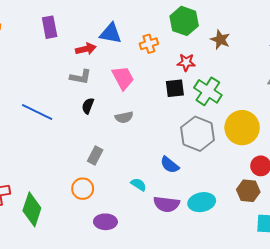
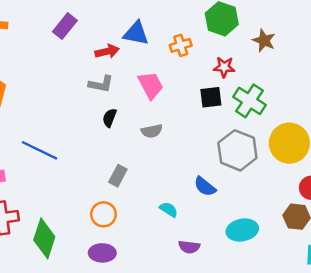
purple rectangle: (50, 27) -> (65, 26), turned 50
blue line: (37, 112) -> (40, 150), moved
purple semicircle: (166, 204) -> (189, 247), moved, size x0.7
purple ellipse: (105, 222) -> (102, 253), moved

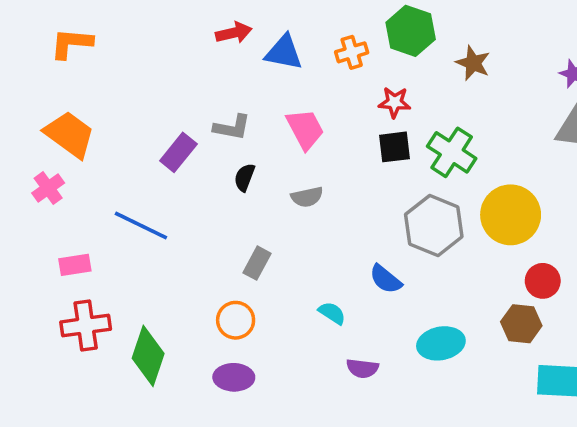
purple rectangle: (65, 26) -> (178, 152), moved
orange cross: (181, 45) -> (352, 52), moved
red arrow: (107, 51) -> (234, 33), moved
red star: (224, 67) -> (395, 102), moved

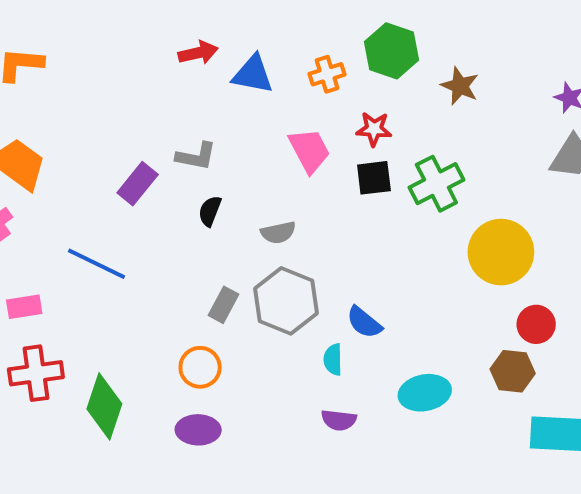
pink trapezoid: (305, 129) -> (309, 150), moved
green cross: (452, 152) -> (436, 184), turned 30
gray hexagon: (434, 226) -> (286, 301), moved
cyan semicircle: (332, 313) -> (333, 359), moved, turned -124

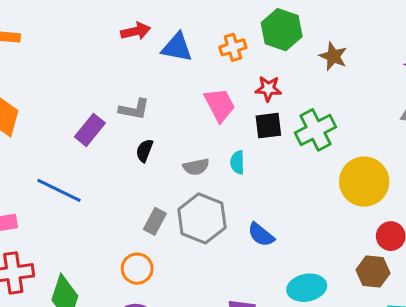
cyan semicircle: (333, 359) -> (237, 162), moved

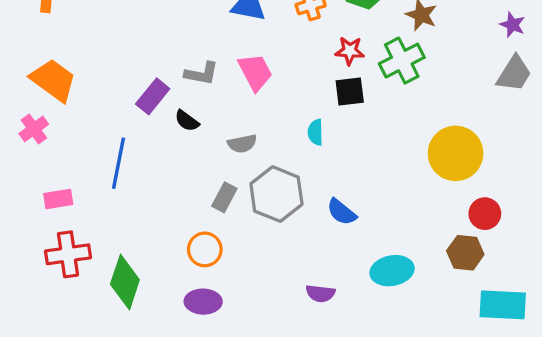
pink trapezoid: (220, 105) -> (255, 72), moved
green cross: (316, 130) -> (402, 61), moved
black semicircle: (144, 151) -> (187, 121), moved, turned -75
gray semicircle: (196, 167) -> (242, 144), moved
blue line: (59, 190) -> (118, 163), turned 75

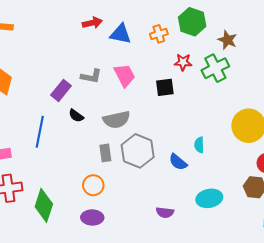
black square: (350, 91) -> (165, 87), moved
black semicircle: (187, 121) -> (76, 116), moved
cyan semicircle: (316, 132) -> (199, 145), moved
gray semicircle: (242, 144) -> (116, 120), size x1.5
gray rectangle: (224, 197) -> (105, 153), turned -36

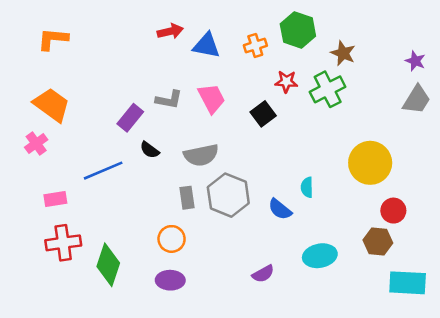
black square: (165, 87) -> (263, 114), turned -30
blue line: (40, 132) -> (103, 171), turned 56
purple semicircle: (165, 212) -> (263, 274), turned -36

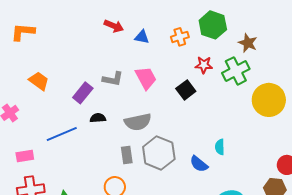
red arrow: (170, 31) -> (114, 26), turned 36
blue triangle: (206, 45) -> (142, 37), size x0.7
orange trapezoid: (52, 105) -> (39, 81), moved, size x0.7
black semicircle: (150, 150) -> (98, 118), turned 140
yellow circle: (370, 163) -> (269, 100), moved

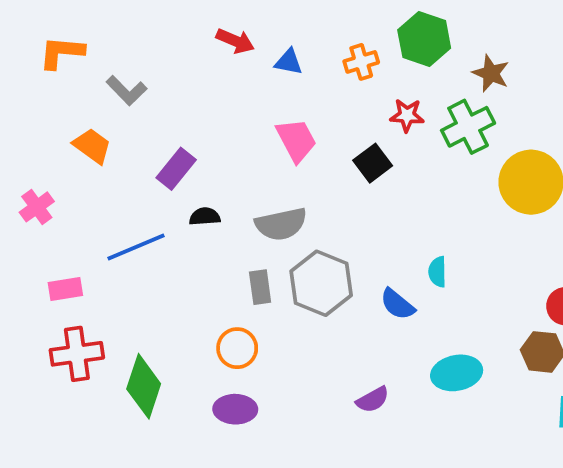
gray L-shape: (113, 79) -> (126, 91), moved, turned 35

